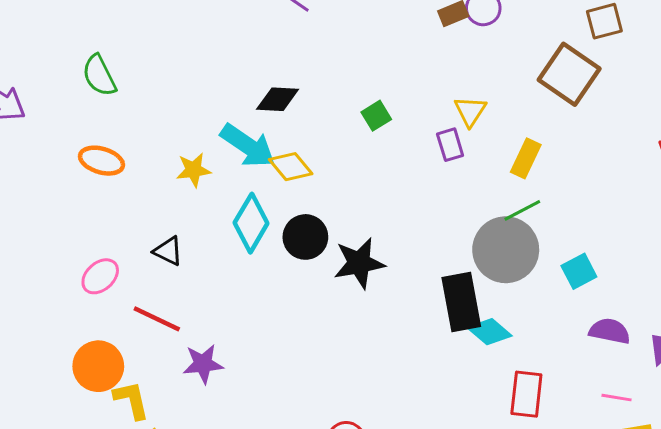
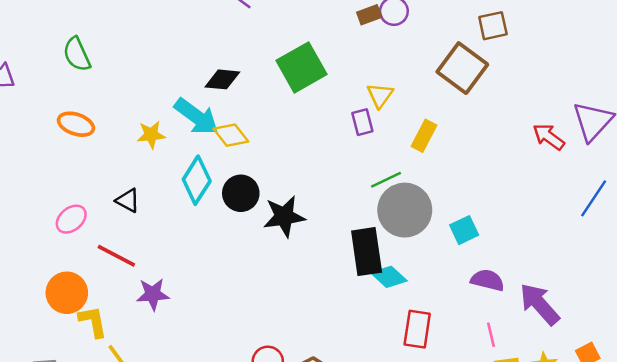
green square: (376, 116) -> (302, 67), moved, size x2.0
green line: (522, 210) -> (386, 180), moved
pink line: (616, 398) -> (491, 335), turned 65

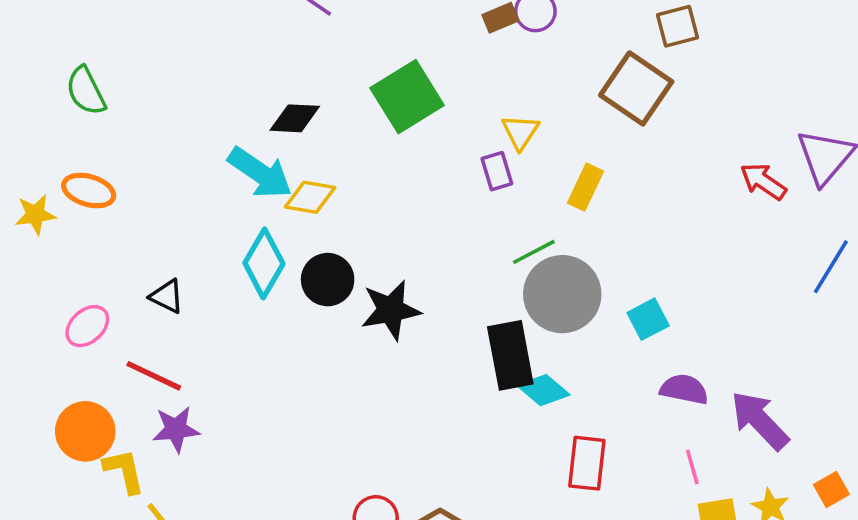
yellow star: (151, 135) -> (35, 214), moved
yellow diamond: (231, 135) -> (310, 197), turned -40
purple star: (153, 294) -> (176, 429), moved

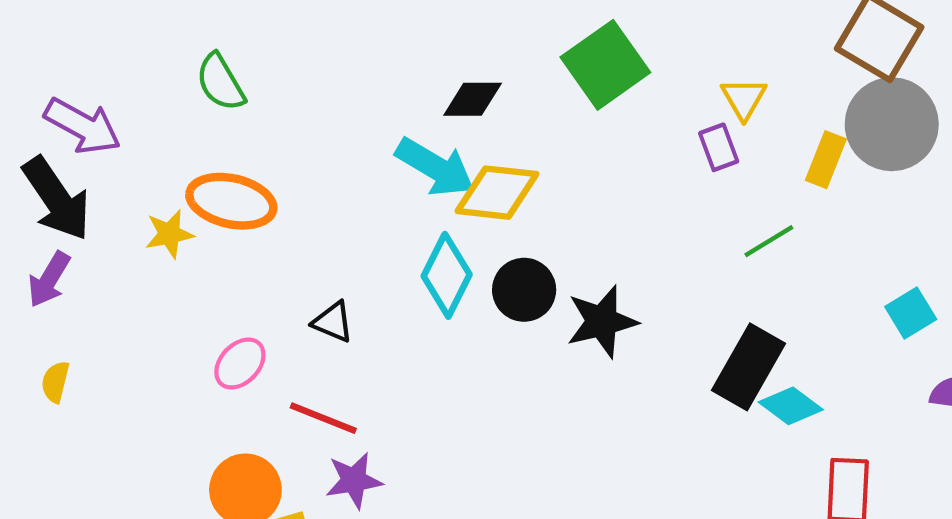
orange ellipse: (89, 191) -> (231, 201), size x1.4
yellow diamond: (310, 197) -> (497, 193), size x1.4
gray circle: (562, 294) -> (892, 124), moved
black rectangle: (510, 355) -> (748, 367), turned 44

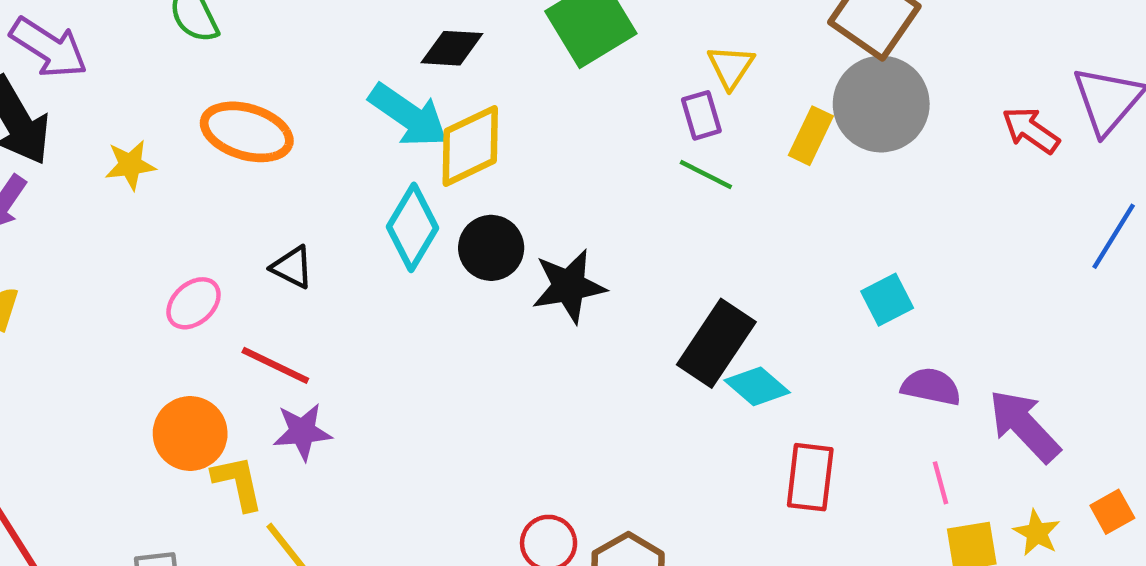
yellow diamond: (497, 193) -> (470, 146), turned -36
orange ellipse: (231, 201) -> (247, 132), moved
green line: (769, 241) -> (706, 174), moved, turned 54

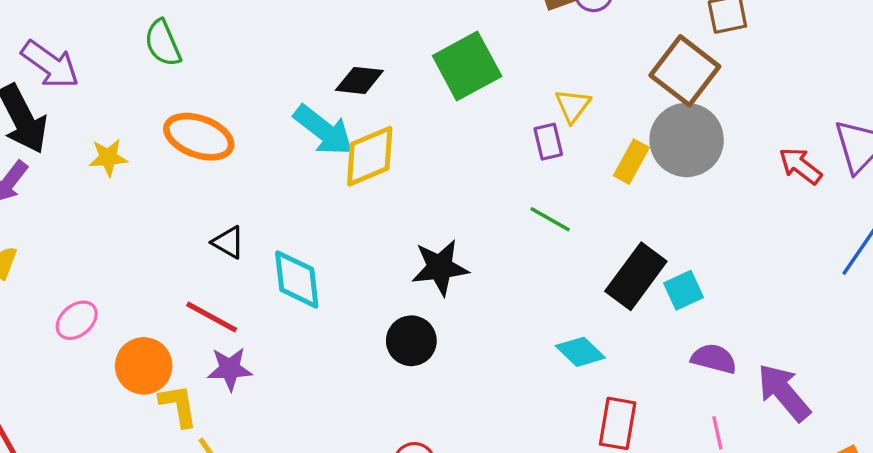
green line: (706, 174) -> (550, 219), moved
cyan diamond: (412, 227) -> (297, 279), moved, turned -40
black circle: (491, 248) -> (411, 341), moved
pink ellipse: (194, 303) -> (77, 320), moved
black rectangle: (716, 343) -> (636, 276), moved

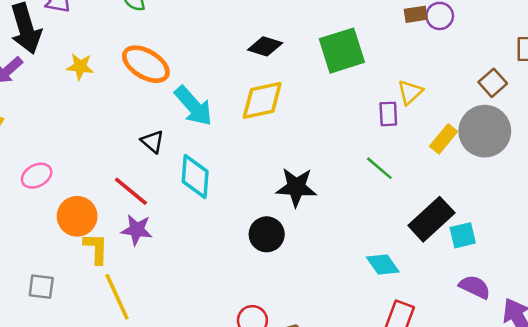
brown square: (685, 71) -> (493, 83), size x0.6
cyan arrow: (324, 130) -> (193, 106), moved

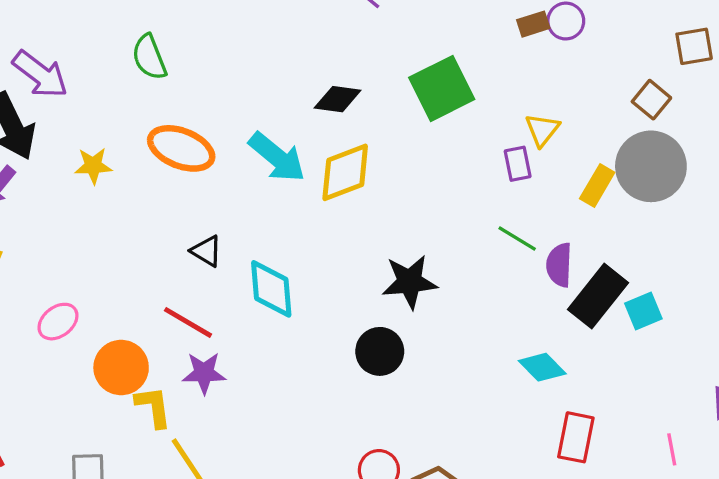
cyan arrow: (193, 106) -> (277, 157), moved
purple semicircle: (475, 287) -> (559, 265), moved, turned -104

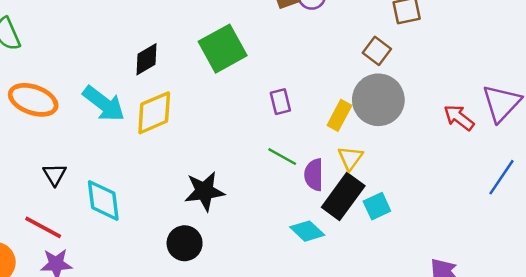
black diamond: (338, 99) -> (147, 59), turned -36
yellow triangle: (542, 130) -> (350, 158), moved
black triangle: (206, 251) -> (55, 174), turned 30
cyan diamond: (542, 367) -> (307, 231), moved

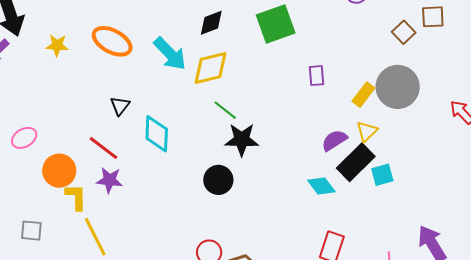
brown square: (377, 51) -> (404, 32), moved
green line: (282, 157) -> (225, 110), moved
purple semicircle: (314, 175) -> (334, 140), turned 48

